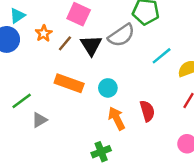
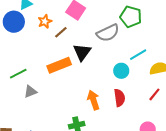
black triangle: (91, 45) -> (82, 52), moved
orange rectangle: (69, 83) -> (59, 65), turned -50
cyan circle: (108, 88) -> (121, 71), moved

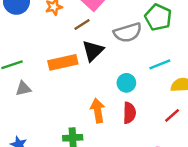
brown line: (61, 32) -> (82, 25), moved
cyan circle: (121, 71) -> (126, 83), moved

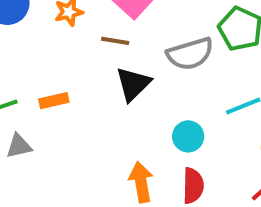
brown line: (82, 25) -> (115, 41), turned 42
orange rectangle: (63, 62) -> (54, 101), moved, size x0.6

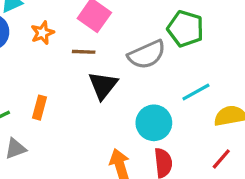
orange rectangle: (54, 101) -> (39, 108), turned -55
cyan circle: (188, 136) -> (154, 123), size x1.4

